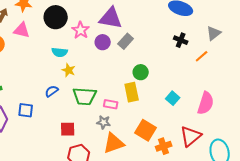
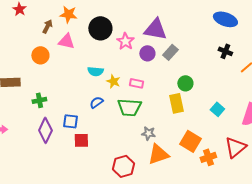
cyan semicircle: (60, 52) -> (95, 71), moved
pink rectangle: (111, 104) -> (136, 83), moved
red square: (68, 129) -> (81, 140), moved

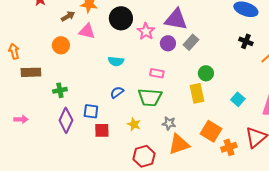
brown arrow: (47, 26) -> (68, 16), turned 32
yellow star: (113, 81) -> (134, 124), moved

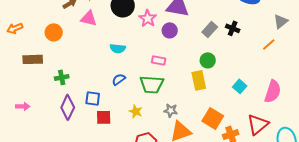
black cross: (246, 41) -> (233, 28), moved
gray rectangle: (191, 42) -> (210, 29), moved
orange circle: (61, 45) -> (54, 32), moved
orange arrow: (14, 51) -> (15, 28), moved, turned -98

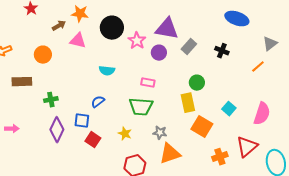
gray rectangle: (210, 29) -> (189, 47), moved
blue semicircle: (119, 79) -> (98, 102), moved
red square: (104, 117) -> (93, 140), turned 35
orange square: (213, 118) -> (202, 127), moved

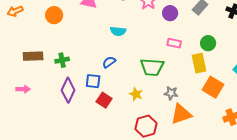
brown rectangle: (22, 82) -> (33, 56), moved
pink rectangle: (148, 83) -> (174, 43), moved

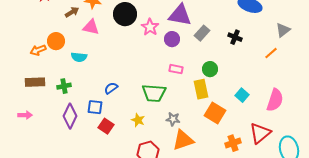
orange arrow: (15, 11) -> (38, 50), moved
cyan semicircle: (118, 31) -> (79, 57), moved

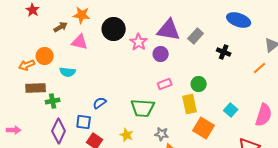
gray rectangle: (202, 33) -> (196, 36), moved
pink rectangle: (176, 69) -> (165, 84), turned -32
brown rectangle: (35, 82) -> (36, 88), moved

